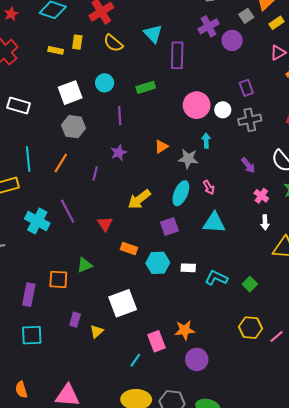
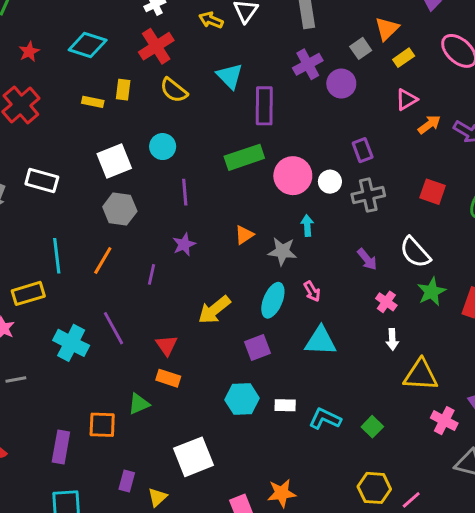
green rectangle: (146, 87) -> (244, 157), moved, size x1.4
orange rectangle: (129, 249) -> (168, 378), moved

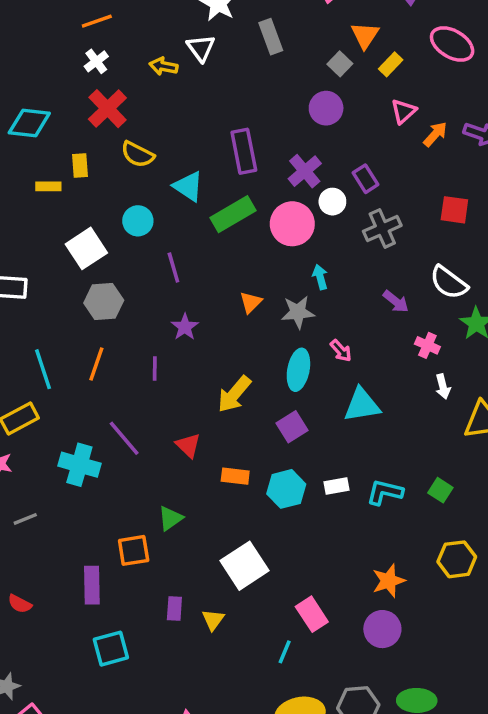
purple cross: (308, 64) -> (305, 171), moved
cyan triangle: (230, 76) -> (188, 186), moved
white circle: (330, 182) -> (332, 202), moved
orange rectangle: (168, 378) -> (235, 476), moved
orange star: (282, 493) -> (389, 581), moved

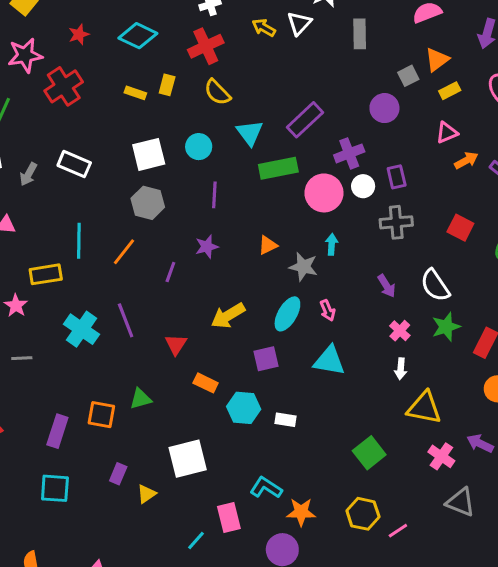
purple rectangle: (244, 151) -> (305, 120), turned 39
green square: (440, 490) -> (369, 453), size x1.5
cyan L-shape: (385, 492) -> (266, 488), moved

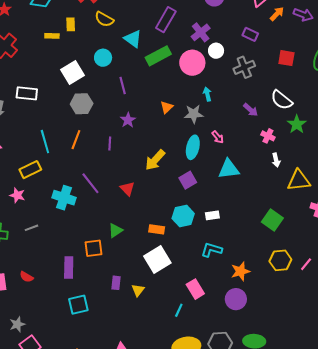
purple rectangle: (397, 177) -> (250, 34), moved, turned -35
orange rectangle: (206, 383) -> (157, 229), moved
cyan L-shape: (266, 488) -> (212, 250), moved

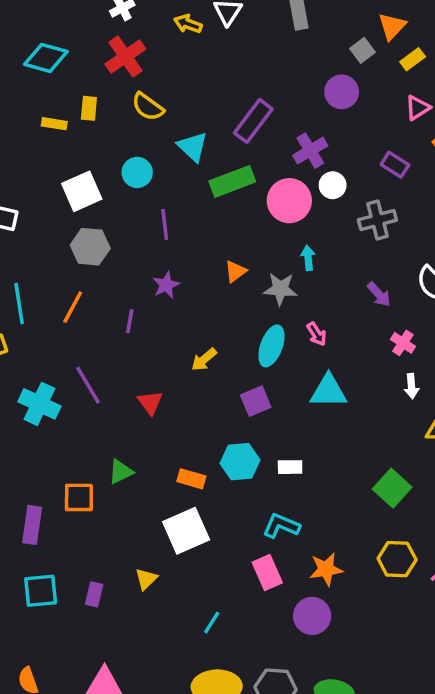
yellow arrow: (155, 160) -> (204, 360), size x0.7
purple rectangle: (116, 283) -> (94, 594), moved
pink rectangle: (195, 289) -> (267, 573), moved

